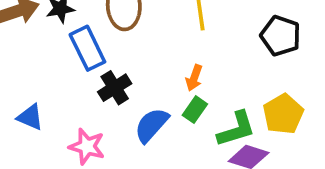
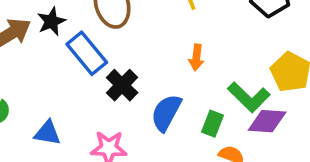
green rectangle: (195, 110) -> (213, 124), moved
green L-shape: (236, 129) -> (249, 97), turned 75

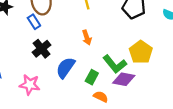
blue rectangle: (87, 53) -> (34, 22), moved, size x0.6
orange arrow: (196, 57) -> (87, 37), turned -32

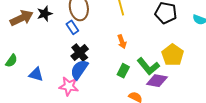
blue semicircle: (65, 68) -> (79, 70), moved
green rectangle: (92, 77) -> (123, 71), moved

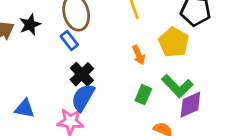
yellow pentagon: (173, 55) -> (174, 42), moved
purple diamond: (157, 81) -> (190, 105), turned -30

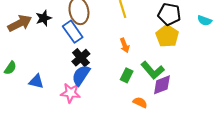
blue rectangle: (69, 41) -> (73, 32), size x1.5
yellow pentagon: (174, 42) -> (167, 36), moved

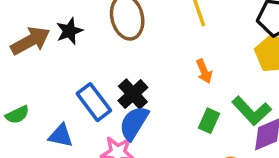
blue rectangle: (73, 32) -> (94, 102), moved
green semicircle: (10, 68) -> (17, 115), turned 32

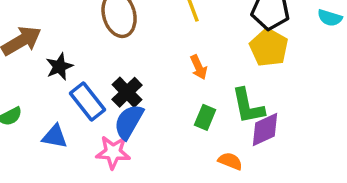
black star: (69, 31) -> (59, 67), moved
green L-shape: (252, 111) -> (248, 106), turned 33

